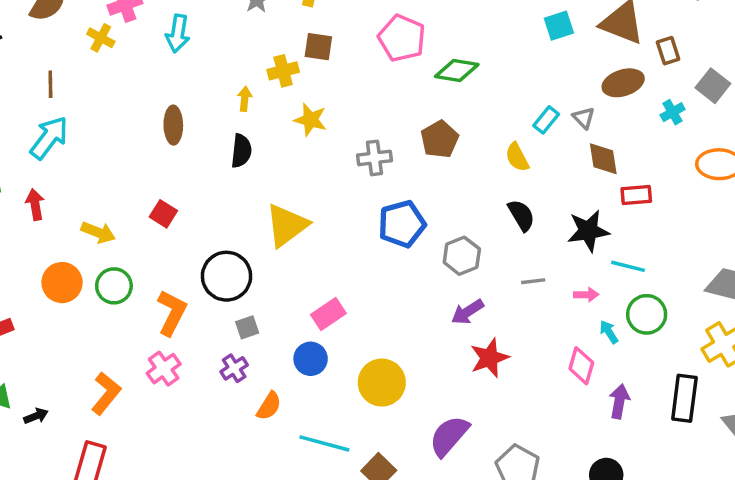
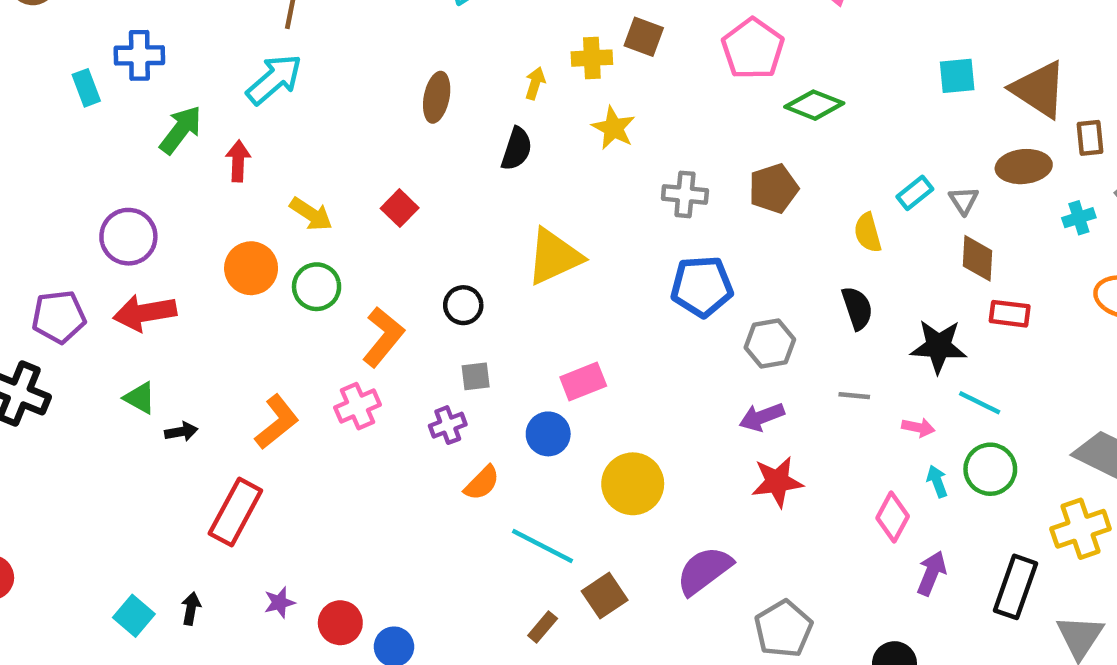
black circle: (226, 276) -> (463, 305), size x0.6

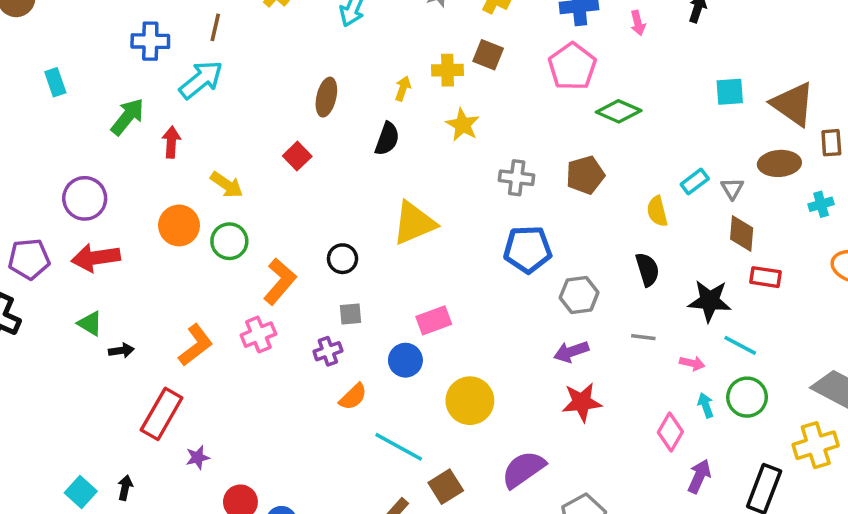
blue cross: (139, 55) -> (150, 41), moved
red square: (400, 208) -> (297, 156), moved
purple star: (279, 602) -> (198, 457), moved

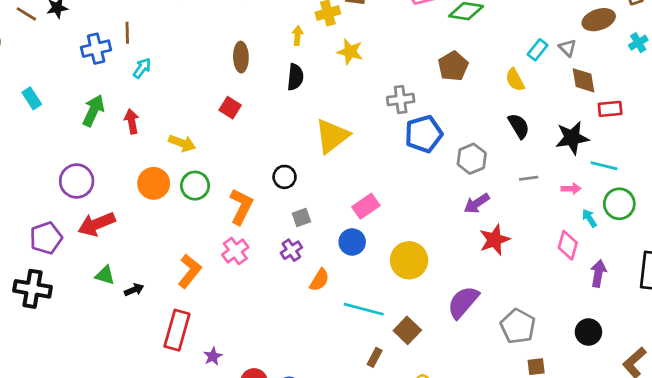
brown line: (215, 27) -> (127, 33), moved
cyan arrow: (201, 80) -> (142, 68), size x0.6
gray cross: (517, 178) -> (401, 99), moved

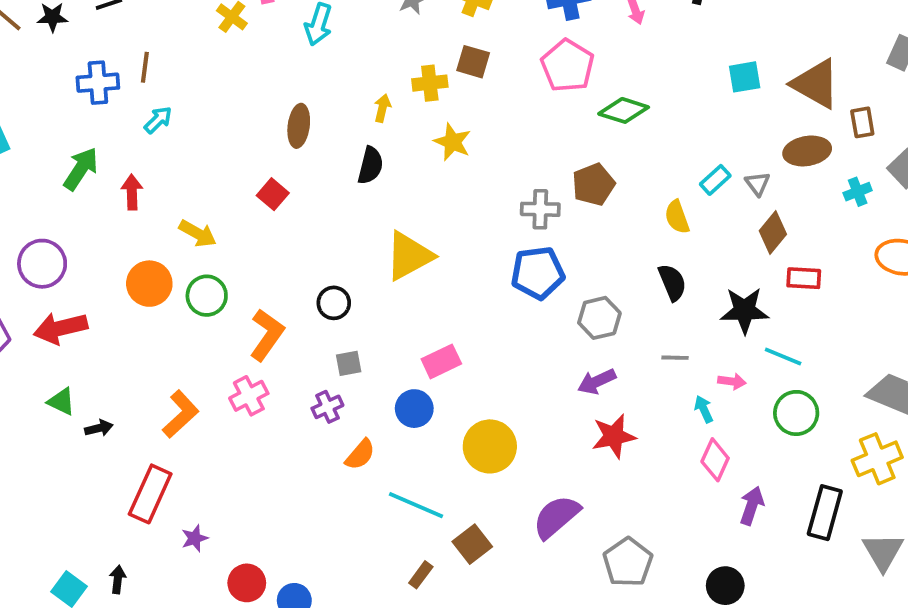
brown diamond: (584, 80) -> (773, 233), turned 40
gray cross: (401, 99) -> (540, 209), moved
cyan arrow: (589, 218) -> (704, 409), moved

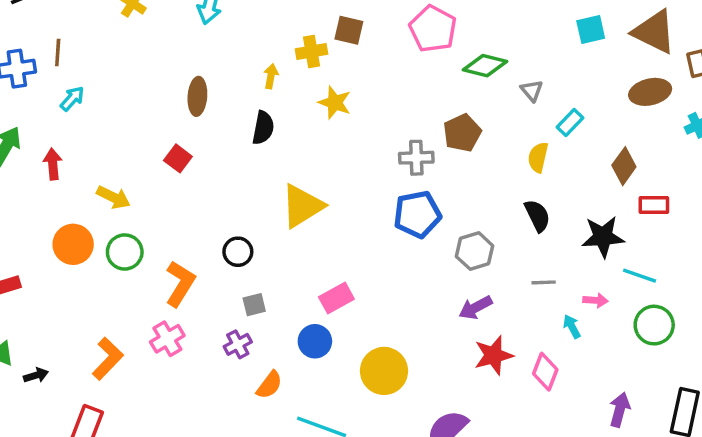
gray triangle: (758, 184) -> (532, 91), moved
yellow semicircle: (677, 217) -> (538, 157), turned 36
pink diamond: (715, 460) -> (545, 372), moved

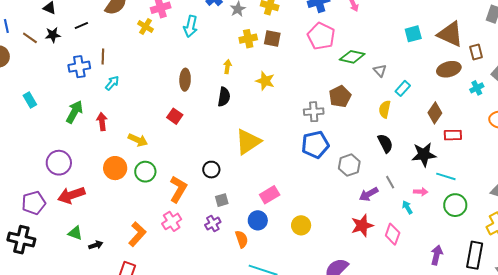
yellow cross: (312, 51) -> (248, 39), moved
gray line: (544, 282) -> (390, 182), turned 64
purple arrow: (476, 308) -> (369, 194), moved
yellow circle: (384, 371) -> (301, 225), moved, size x0.7
orange semicircle: (269, 385) -> (242, 239), moved, turned -54

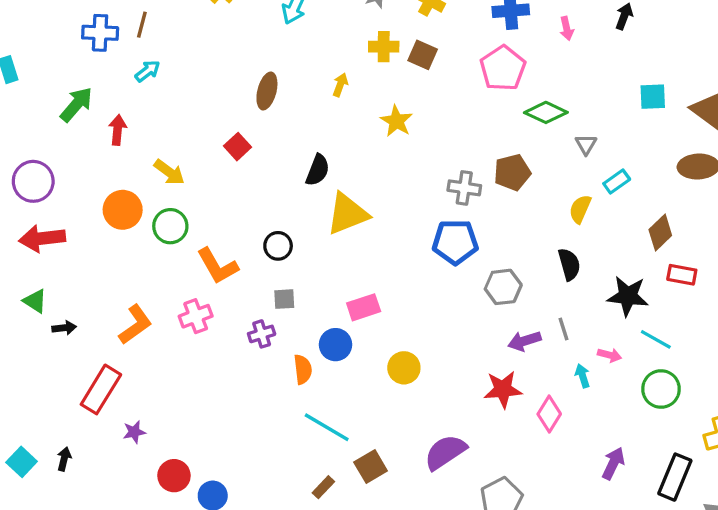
black semicircle: (224, 97) -> (318, 170), moved
orange L-shape: (178, 189) -> (217, 266), turned 108

